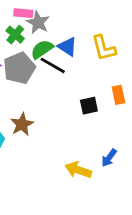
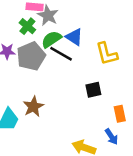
yellow L-shape: (104, 48) -> (107, 54), moved
orange rectangle: (118, 95) -> (120, 114), moved
blue arrow: (109, 158) -> (111, 137), turned -70

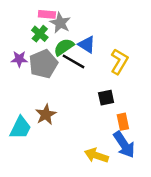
yellow L-shape: (107, 54) -> (119, 61), turned -135
orange rectangle: (120, 114) -> (123, 122), moved
blue arrow: (111, 137) -> (124, 145), size x1.6

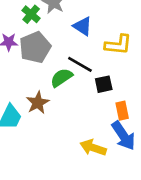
green semicircle: (64, 47) -> (61, 78), moved
black line: (73, 61) -> (80, 64), moved
yellow L-shape: (119, 61) -> (118, 45), turned 65

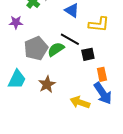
gray pentagon: (35, 47) -> (36, 48), moved
brown star: (38, 103) -> (47, 84), moved

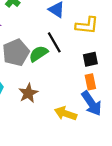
black line: (70, 39) -> (54, 42), turned 30
black square: (88, 54) -> (90, 59), moved

